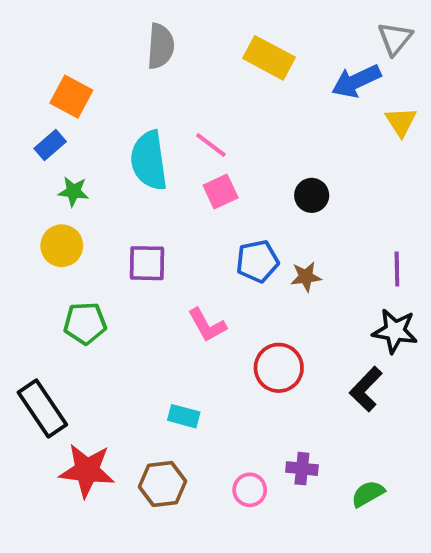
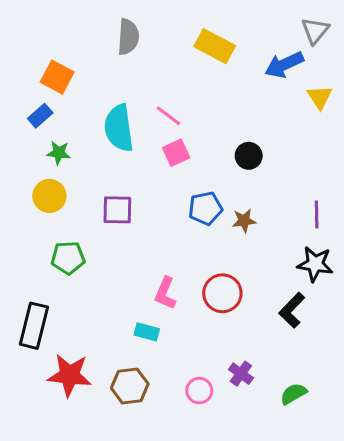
pink L-shape: (207, 325) -> (165, 293), moved, turned 52
black rectangle: (42, 408) -> (34, 326), turned 48
purple cross: (302, 469) -> (241, 374), turned 30

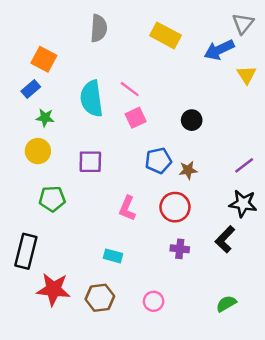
purple line: (317, 215) -> (244, 165), turned 54
pink L-shape: (165, 293) -> (127, 208), moved
red circle: (222, 293) -> (175, 207), moved
purple cross: (241, 374) -> (180, 249), moved, turned -30

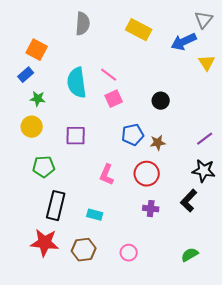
black rectangle: (26, 251) -> (56, 206), moved

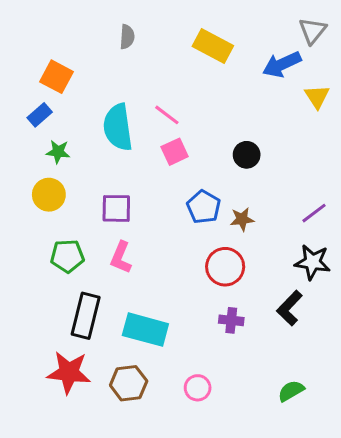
gray semicircle: (83, 24) -> (127, 37), size x0.7
blue pentagon: (133, 135) -> (204, 207), turned -30
pink L-shape: (107, 175) -> (121, 258), moved
cyan rectangle: (95, 215) -> (145, 330), size x1.8

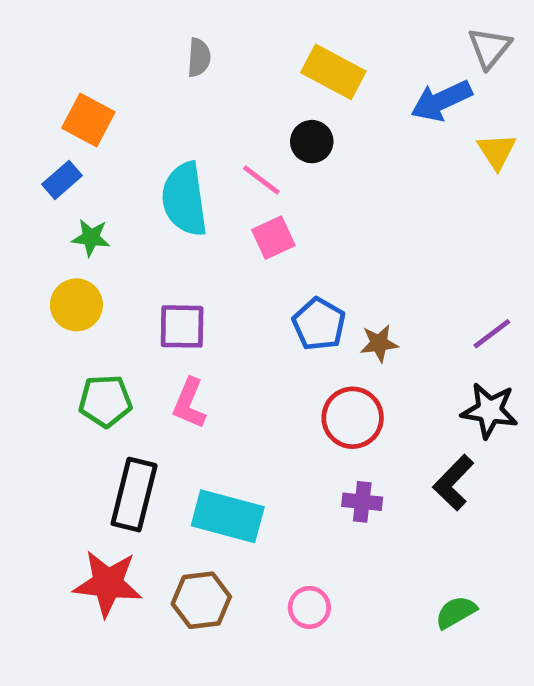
black circle: (247, 155) -> (312, 142), moved

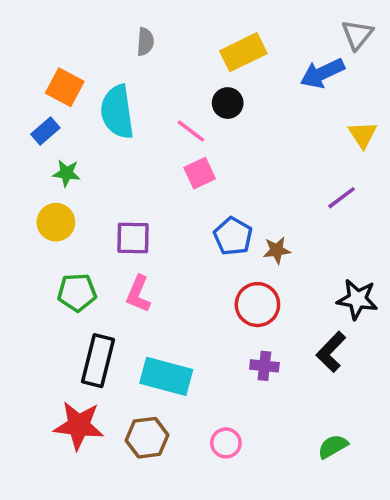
yellow rectangle: (333, 72) -> (243, 52), turned -54
yellow triangle: (497, 151) -> (363, 135), moved
cyan semicircle: (184, 199) -> (117, 112), moved
purple line: (492, 334) -> (342, 198), moved

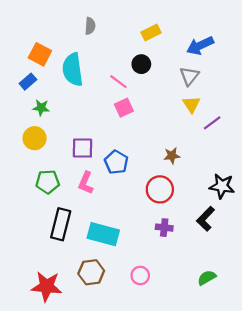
gray triangle: (357, 35) -> (189, 76), moved
yellow rectangle: (243, 52) -> (151, 33), size x0.7
yellow triangle: (363, 135) -> (191, 104), moved
blue pentagon: (233, 236) -> (116, 162), moved
red star: (79, 425) -> (47, 286), moved

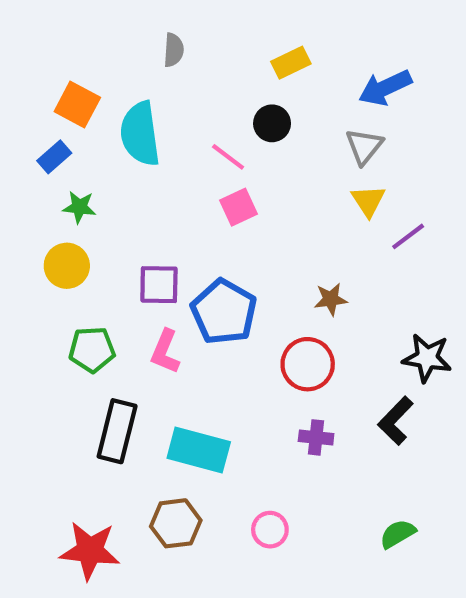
blue pentagon: (116, 162) -> (224, 312), size x1.4

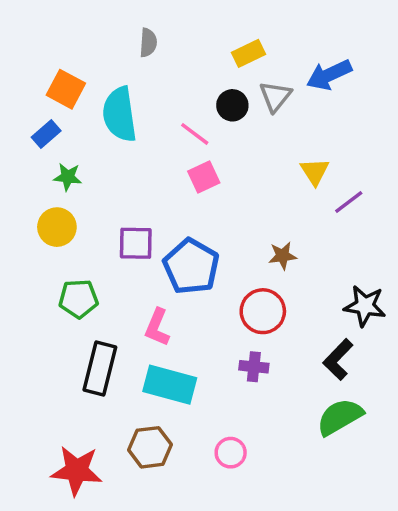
gray triangle: (364, 146) -> (275, 96), moved
pink L-shape: (165, 352) -> (157, 327), moved
purple cross: (316, 437) -> (254, 367), moved
green semicircle: (398, 534) -> (340, 417), moved, size x1.5

